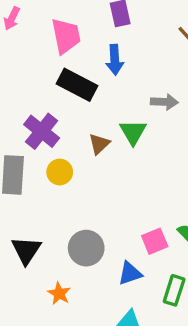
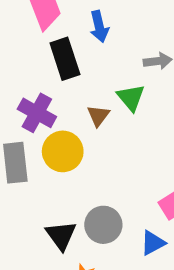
black rectangle: (77, 85) -> (65, 59), turned 54
yellow circle: (60, 172) -> (63, 151), size x1.5
black triangle: (26, 250) -> (61, 235), moved

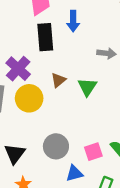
green triangle: (131, 98) -> (87, 87), moved
gray circle: (103, 225) -> (56, 146), moved

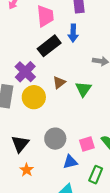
black rectangle: (45, 37) -> (49, 46), turned 55

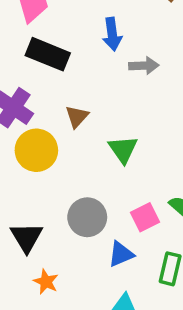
blue arrow: (73, 33) -> (112, 34), moved
black rectangle: (49, 46) -> (48, 54), turned 70
green triangle: (83, 89) -> (123, 149), moved

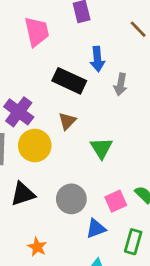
black rectangle: (48, 54) -> (69, 81), moved
gray arrow: (144, 66) -> (121, 84), turned 100
black triangle: (26, 237) -> (23, 194), moved, turned 40

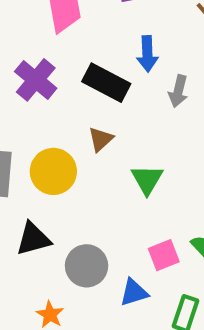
purple cross: (19, 112) -> (36, 80), moved
gray circle: (71, 199) -> (87, 266), moved

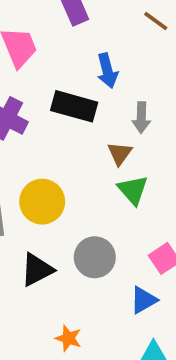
gray arrow: (178, 91) -> (141, 118), moved
brown triangle: (101, 139) -> (120, 153), moved
gray circle: (87, 266) -> (95, 257), moved

